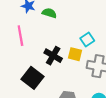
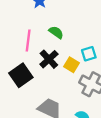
green semicircle: (49, 13) -> (56, 32), moved
pink line: (20, 36) -> (28, 41), moved

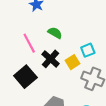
pink line: (28, 41) -> (29, 43), turned -30
yellow square: (72, 65) -> (72, 62), turned 32

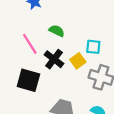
cyan square: (88, 50) -> (93, 47), turned 32
black square: (25, 77) -> (28, 80), turned -30

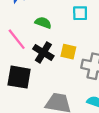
cyan square: (93, 47) -> (80, 13), moved
yellow square: (78, 61) -> (68, 52), turned -35

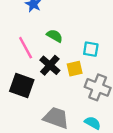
cyan square: (80, 13) -> (91, 49), moved
yellow square: (68, 52) -> (75, 69), turned -35

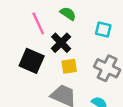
yellow square: (75, 69) -> (69, 66), moved

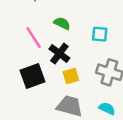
black square: (32, 61) -> (32, 76), turned -35

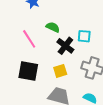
black cross: (59, 54) -> (65, 46), moved
black square: (32, 76) -> (28, 71), turned 30

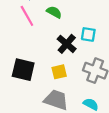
green semicircle: (53, 27) -> (54, 12), moved
pink line: (29, 39) -> (27, 16), moved

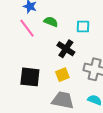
cyan square: (88, 34) -> (83, 27), moved

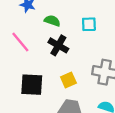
pink line: (27, 28) -> (20, 42), moved
black cross: (66, 49) -> (58, 45), moved

